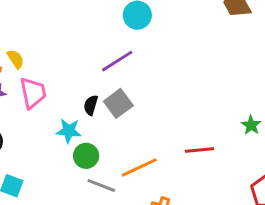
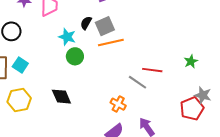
orange line: (139, 167) -> (111, 42), moved
gray line: (101, 186) -> (137, 82), moved

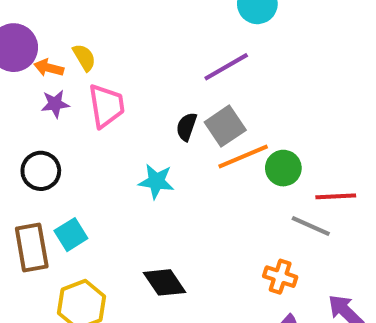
cyan star: (67, 37) -> (156, 181), moved
green circle: (75, 56) -> (283, 168), moved
cyan square: (20, 65) -> (71, 235), turned 35

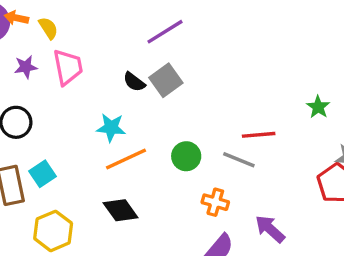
orange arrow: (49, 68) -> (16, 18), moved
black semicircle: (186, 127) -> (134, 82), turned -70
orange line: (243, 157) -> (126, 159), moved
green circle: (283, 168) -> (186, 156), moved

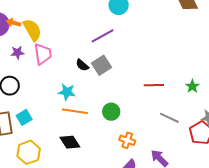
yellow semicircle: (48, 28) -> (32, 30), size x1.6
red line: (259, 135) -> (154, 85), moved
orange line: (126, 159) -> (75, 111), turned 30
gray line: (239, 160) -> (169, 118), moved

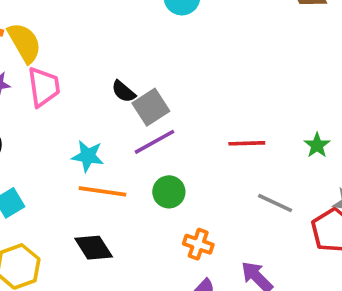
purple line: (103, 36) -> (154, 142), moved
black semicircle: (82, 65) -> (123, 92), moved

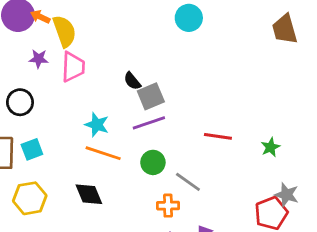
gray line: (275, 203) -> (188, 182), moved
orange cross: (198, 244) -> (168, 206), turned -30

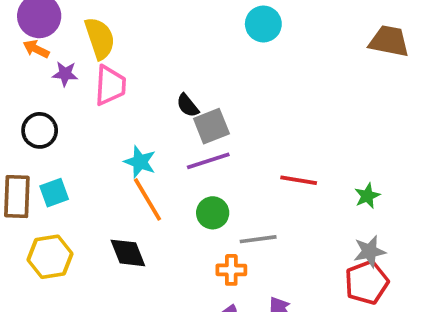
orange arrow: (40, 17) -> (36, 49), moved
brown trapezoid: (285, 29) -> (389, 41), turned 116
orange line: (103, 153) -> (148, 199), turned 40
gray line: (188, 182) -> (258, 239), turned -44
gray star: (287, 195) -> (369, 251), moved, turned -30

